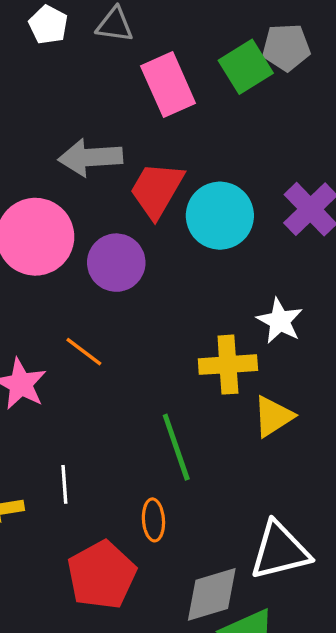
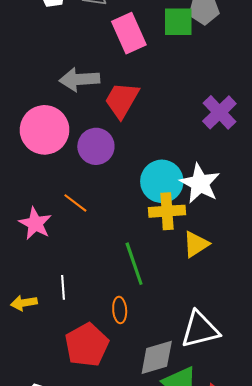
green square: (246, 67) -> (178, 22), turned 32
cyan circle: (220, 216) -> (162, 181), moved
white star: (280, 321) -> (200, 183), size x1.4

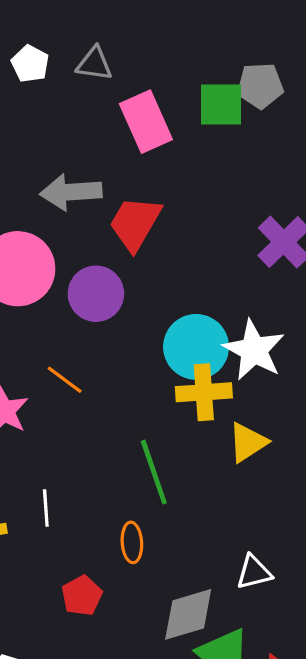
white triangle: (200, 330) -> (254, 572), size x0.6
red pentagon: (87, 345) -> (82, 596), size x0.6

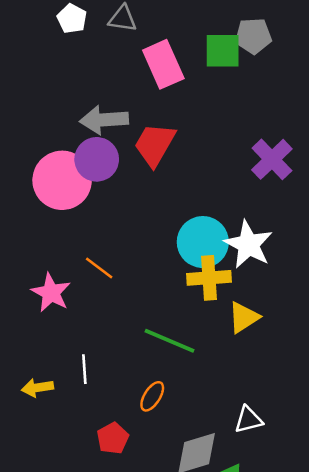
purple circle: (96, 294) -> (97, 159), moved
green line: (154, 472) -> (169, 341), turned -48
orange ellipse: (132, 542) -> (152, 396), turned 36

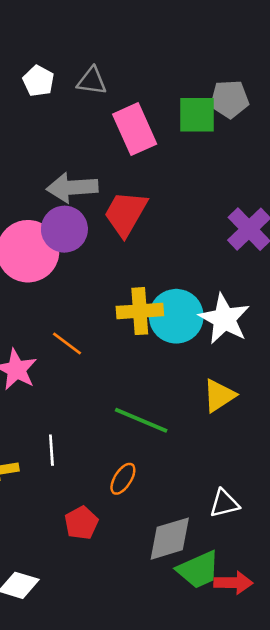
yellow cross: (209, 278) -> (140, 311), moved

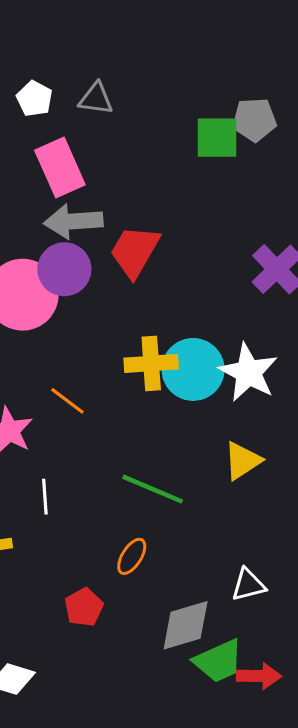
pink rectangle: (135, 129) -> (60, 168), moved
white line: (51, 450) -> (45, 497), moved

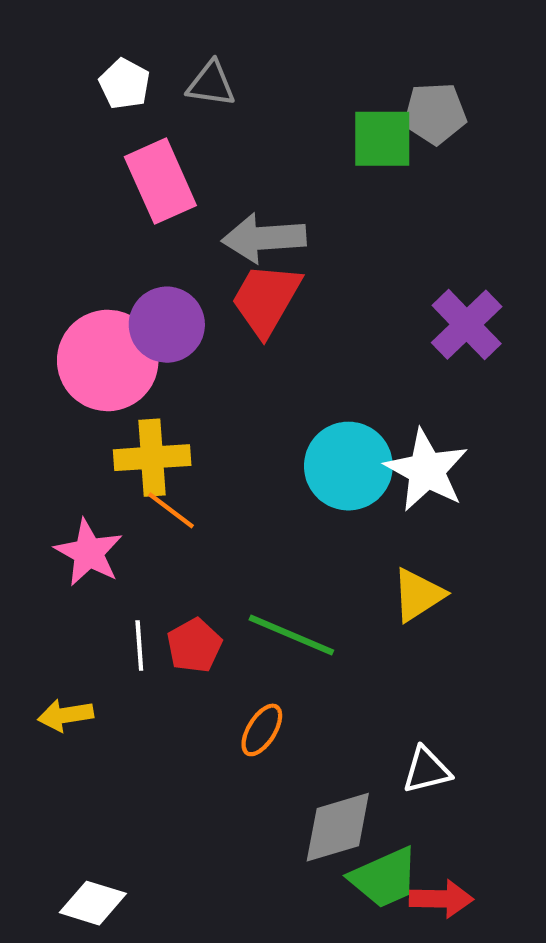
gray arrow: (73, 221) -> (264, 238), moved
yellow cross: (151, 363) -> (152, 458), moved
red pentagon: (84, 607) -> (194, 646), moved

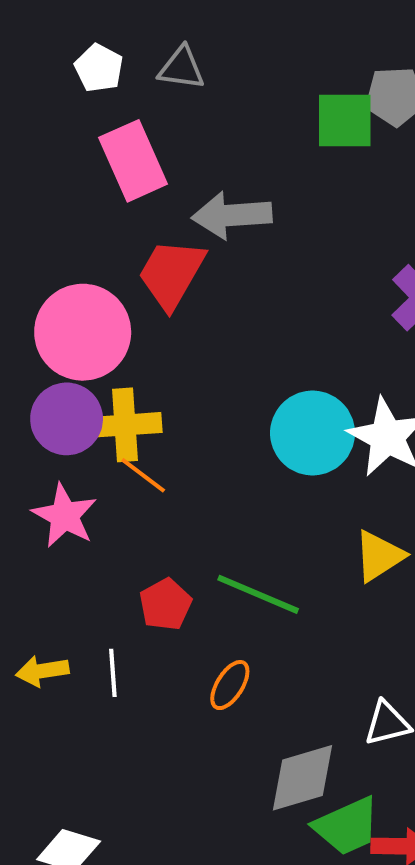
red trapezoid: (266, 299) -> (171, 274), moved
purple circle: (167, 325) -> (67, 419), moved
white line: (139, 646) -> (113, 673), moved

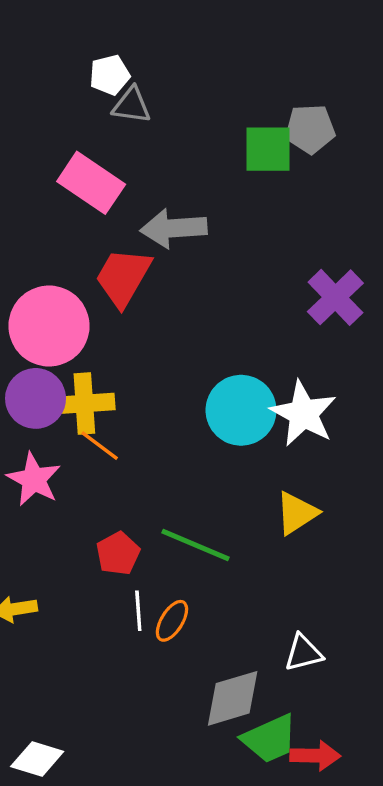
white pentagon: (99, 68) -> (110, 75), moved, turned 30
pink rectangle: (133, 161) -> (91, 183), turned -32
white line: (113, 673) -> (138, 611), moved

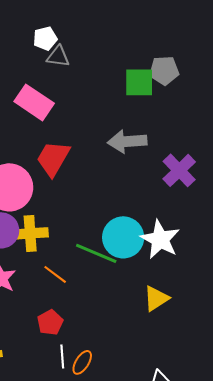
gray arrow: (174, 228) -> (127, 141), moved
orange line: (100, 446) -> (55, 274), moved
green line: (196, 545) -> (96, 253), moved

